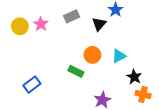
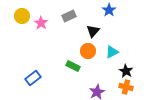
black triangle: (99, 24) -> (93, 31), moved
yellow circle: (20, 26) -> (22, 16), moved
orange cross: (143, 94) -> (126, 87), moved

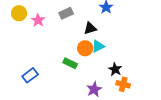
black triangle: (93, 31) -> (90, 28), turned 32
cyan triangle: (112, 52) -> (98, 46), moved
black star: (126, 71) -> (115, 69), moved

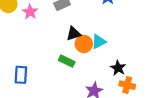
black triangle: (90, 28) -> (74, 34), moved
blue rectangle: (30, 75) -> (21, 75), turned -49

